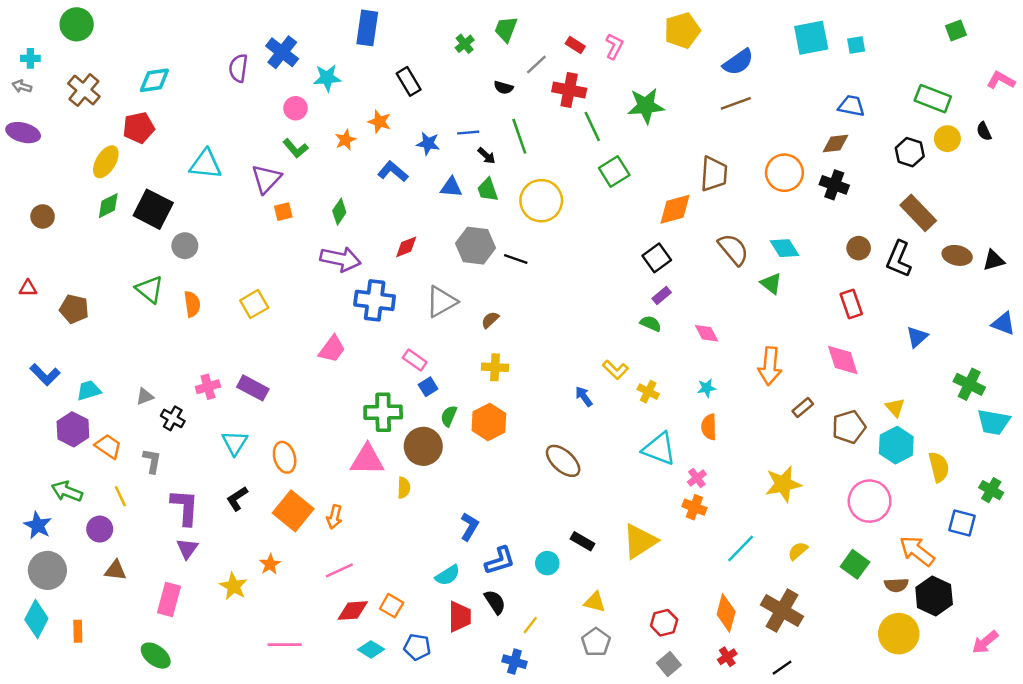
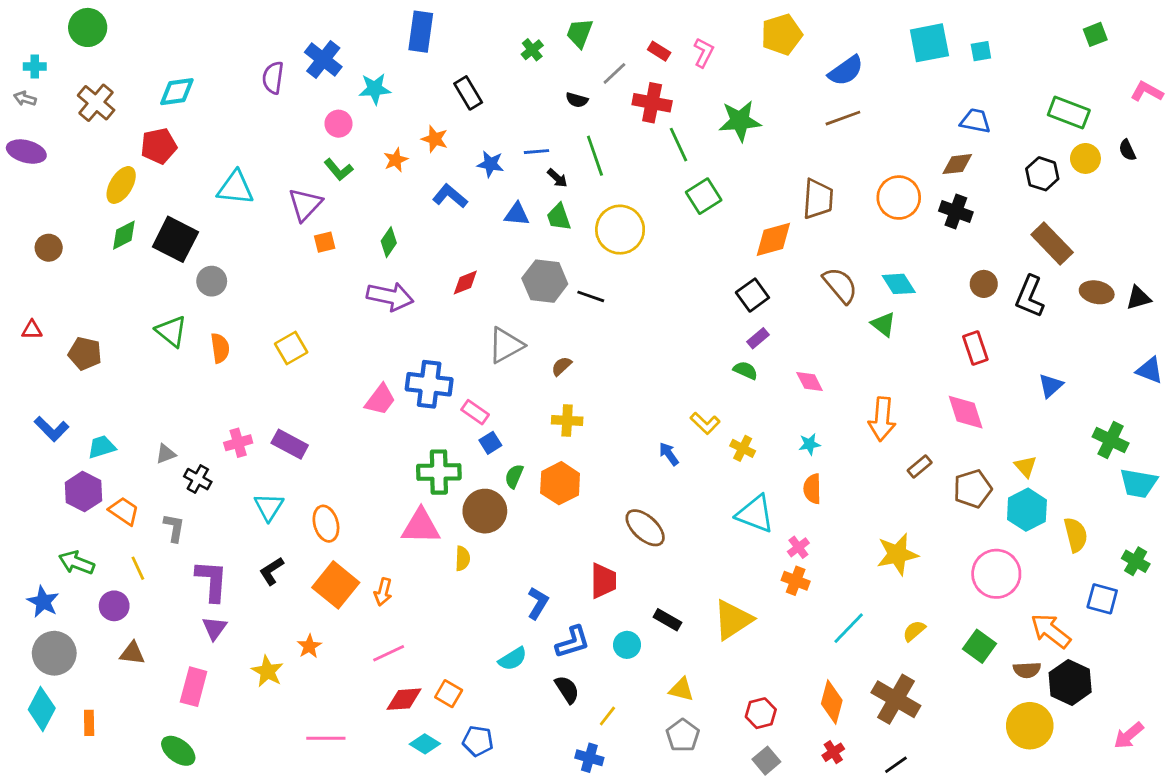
blue cross: (375, 300) -> (429, 384), moved
red trapezoid: (460, 617) -> (603, 581), moved

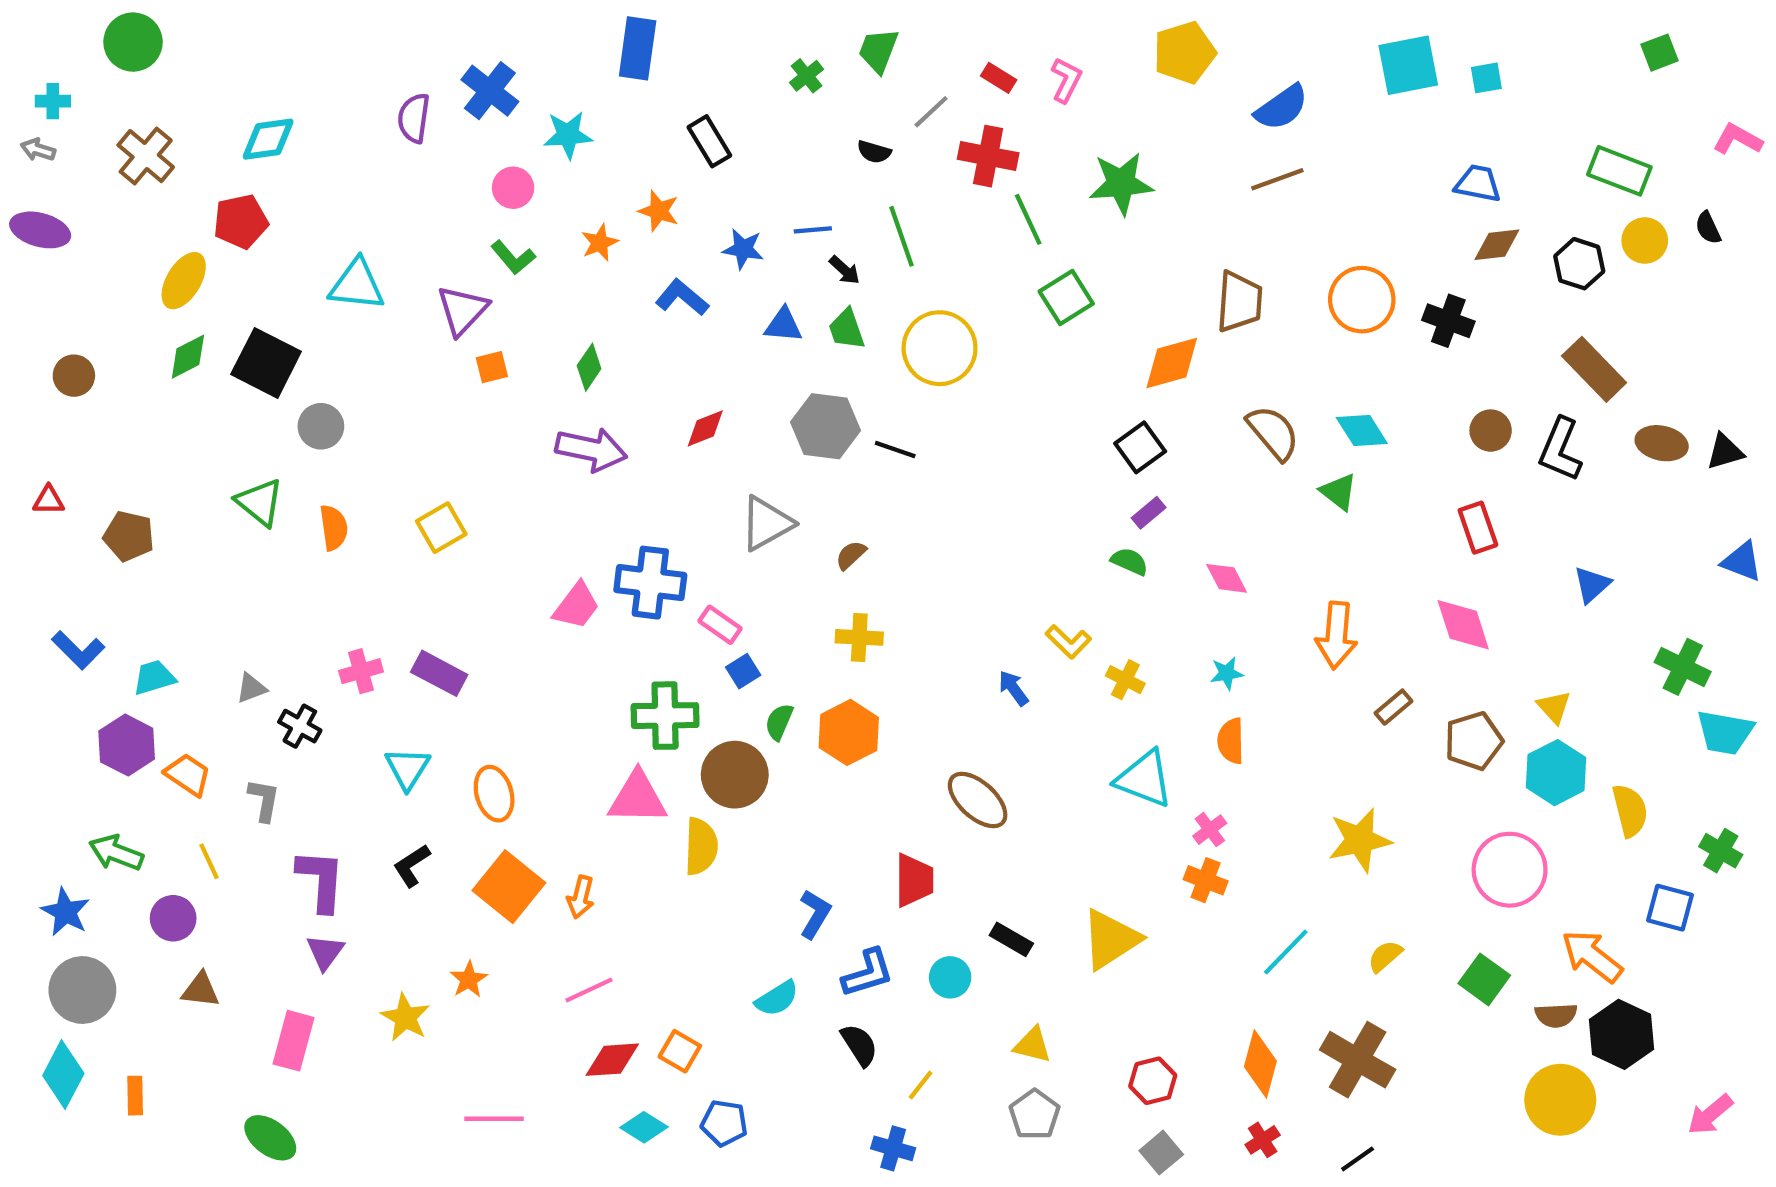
brown diamond: (957, 164) -> (1497, 245), moved
yellow semicircle: (463, 558) -> (701, 846), size x1.5

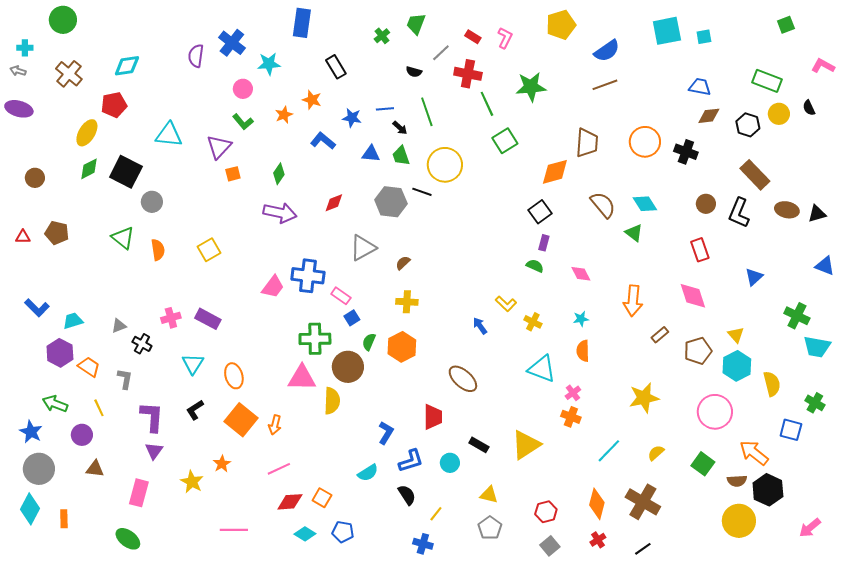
black line: (895, 450) -> (422, 192), moved
purple rectangle: (1149, 513) -> (544, 243), turned -35
brown pentagon: (129, 536) -> (57, 233), moved

